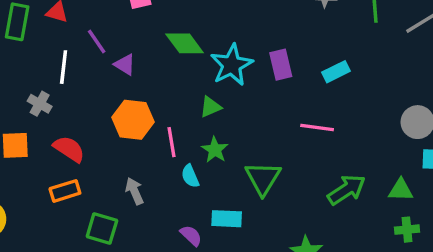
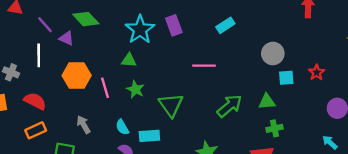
green diamond: (185, 43) -> (86, 19), moved
white line: (64, 67) -> (39, 55), moved
cyan rectangle: (336, 72) -> (225, 25), moved
green triangle: (211, 107) -> (129, 60), turned 35
cyan semicircle: (190, 176) -> (122, 127), moved

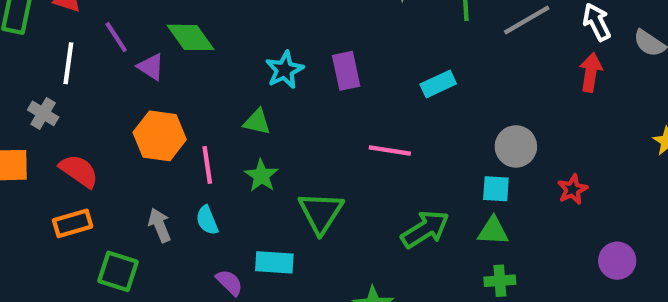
cyan star: (140, 30) -> (285, 70), size x0.7
white line: (39, 55) -> (68, 63), moved
red star: (317, 72) -> (572, 189), moved
cyan square: (286, 78) -> (496, 189), moved
cyan semicircle: (122, 127) -> (207, 220), moved

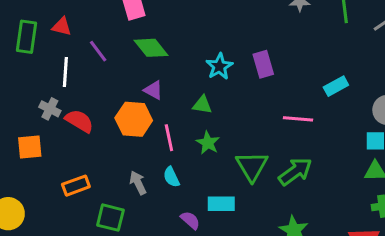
purple triangle: (151, 67) -> (153, 90), moved
cyan rectangle: (438, 84) -> (336, 86), moved
red semicircle: (79, 171) -> (79, 121), moved
green arrow: (425, 229) -> (295, 171), moved

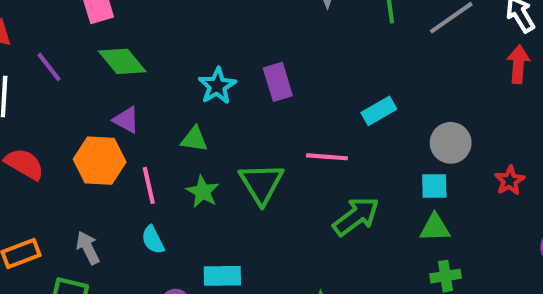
green triangle: (252, 166) -> (261, 184), moved
green arrow: (295, 171) -> (356, 216), moved
gray arrow: (138, 183) -> (88, 248), moved

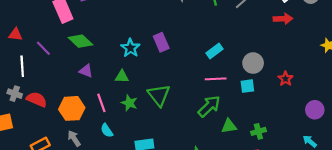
red arrow: (518, 64) -> (283, 19), turned 90
pink line: (327, 157) -> (216, 79), moved
orange hexagon: (100, 161) -> (72, 108), moved
green triangle: (435, 228) -> (229, 126), moved

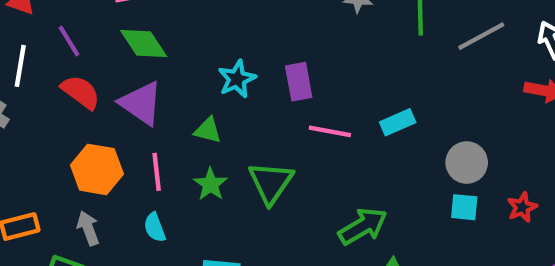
purple triangle: (86, 71) -> (141, 103), size x1.6
pink line: (216, 79) -> (330, 131), moved
cyan square: (247, 86) -> (464, 207), moved
red semicircle: (37, 99) -> (81, 92), moved

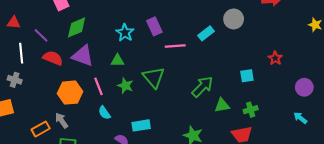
green diamond: (144, 44) -> (77, 27), turned -65
gray circle: (467, 163) -> (234, 19), moved
cyan square: (464, 207) -> (247, 76), moved
gray arrow: (88, 228) -> (62, 120), moved

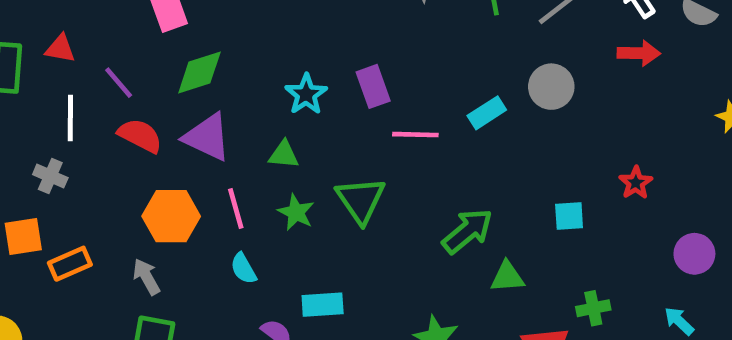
green cross: (251, 110) -> (593, 308), moved
orange rectangle: (41, 129) -> (70, 264), moved

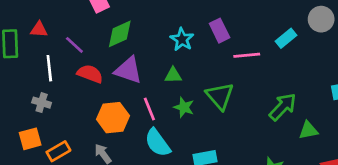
cyan semicircle: (243, 269) -> (158, 143), size x1.6

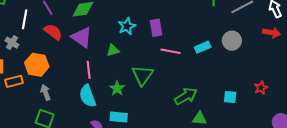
green triangle: (173, 75) -> (113, 50), turned -32
green star: (184, 107) -> (117, 88), moved
orange hexagon: (113, 118) -> (37, 65), moved

